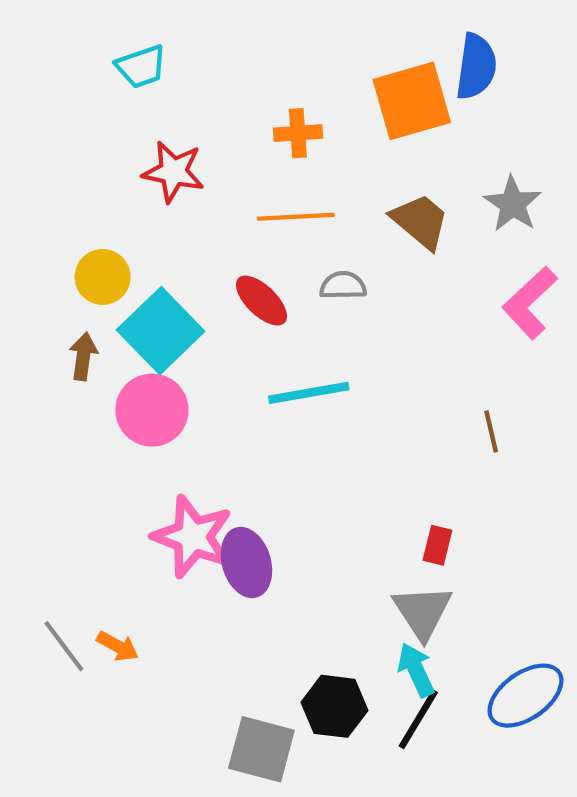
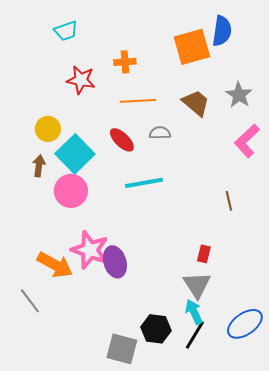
orange cross: (298, 133) -> (125, 62), moved
orange arrow: (118, 646) -> (55, 265), moved, size x1.8

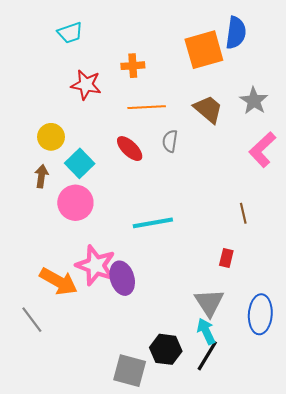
gray semicircle: (160, 133) -> (170, 141), turned -80
cyan square: (75, 154) -> (80, 163), size x0.7
cyan line: (144, 183) -> (153, 223), moved
red rectangle: (204, 254) -> (226, 258), moved
blue ellipse: (245, 324) -> (260, 314), moved, turned -51

